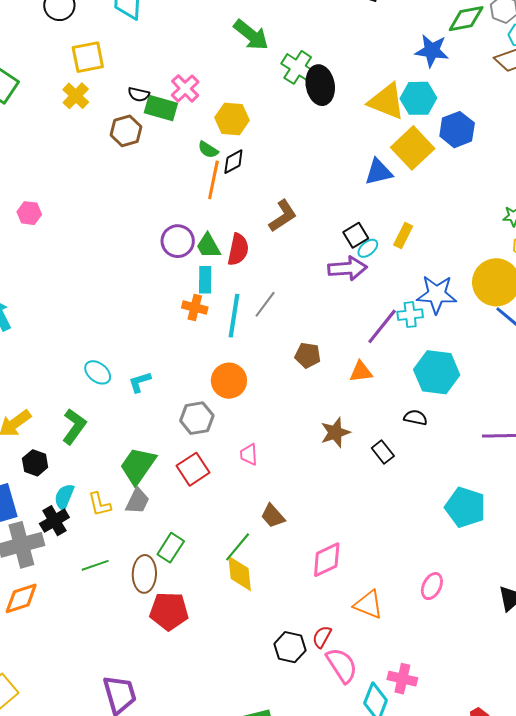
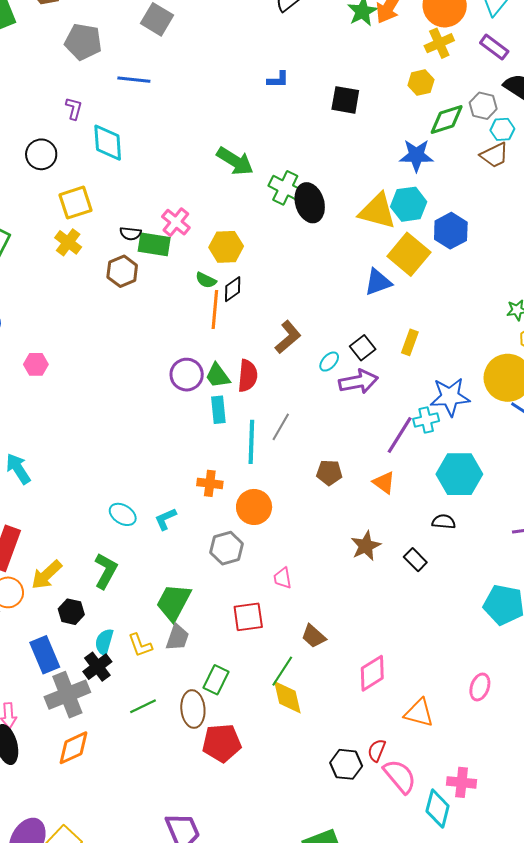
cyan ellipse: (368, 248) -> (329, 362), moved
orange cross: (195, 308) -> (210, 483), moved
orange triangle: (361, 372) -> (384, 483), turned 50
red square: (193, 469) -> (248, 617), moved, turned 32

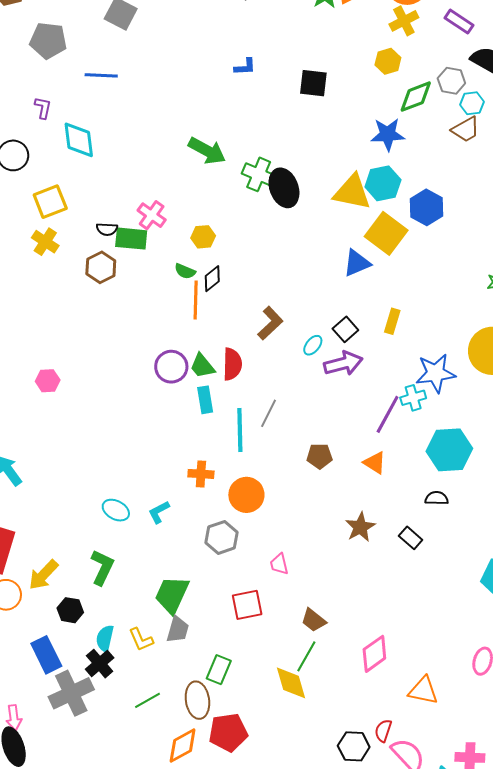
yellow hexagon: (226, 247) -> (203, 237), size x0.7
pink hexagon: (36, 364) -> (48, 381), moved
green line: (282, 671) -> (306, 656), moved
orange diamond: (74, 748) -> (183, 745), moved

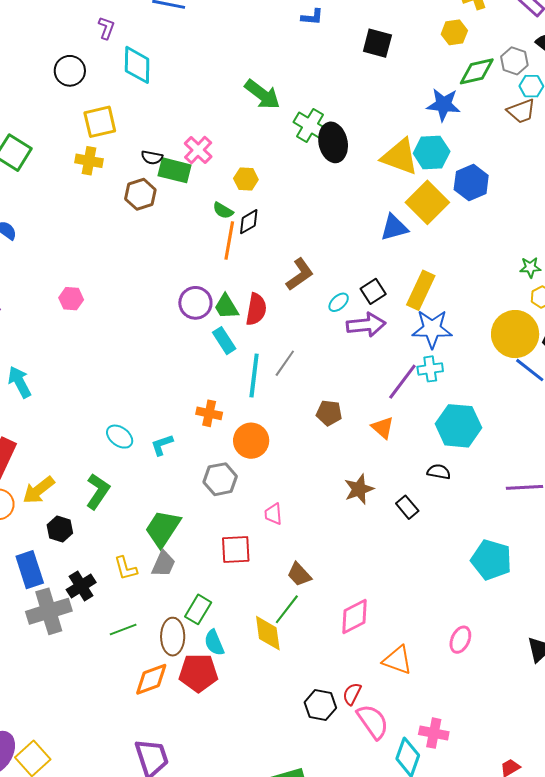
yellow cross: (45, 242) -> (89, 161), turned -32
yellow rectangle: (392, 321) -> (421, 290), size x1.5
blue star: (436, 373) -> (432, 329), moved
cyan rectangle: (205, 400) -> (224, 341), turned -32
cyan semicircle: (105, 638) -> (214, 643), moved, turned -44

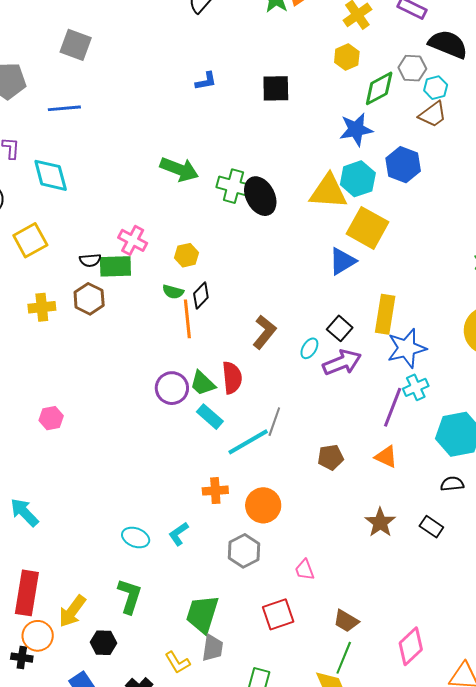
yellow cross: (89, 161) -> (42, 307), moved
blue hexagon: (471, 183) -> (403, 165), moved
cyan line: (254, 376) -> (248, 442), turned 69

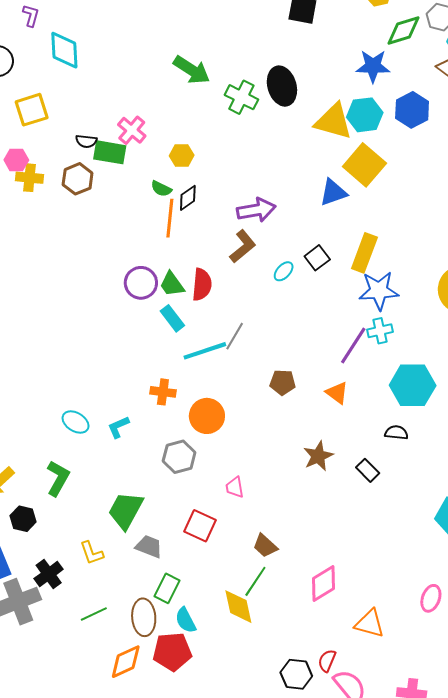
black ellipse: (260, 196) -> (282, 86), moved
purple arrow: (342, 362) -> (256, 210), moved
pink hexagon: (51, 418) -> (16, 160), moved
red square: (278, 614) -> (200, 526), turned 32
gray trapezoid: (213, 648) -> (149, 546), moved, turned -88

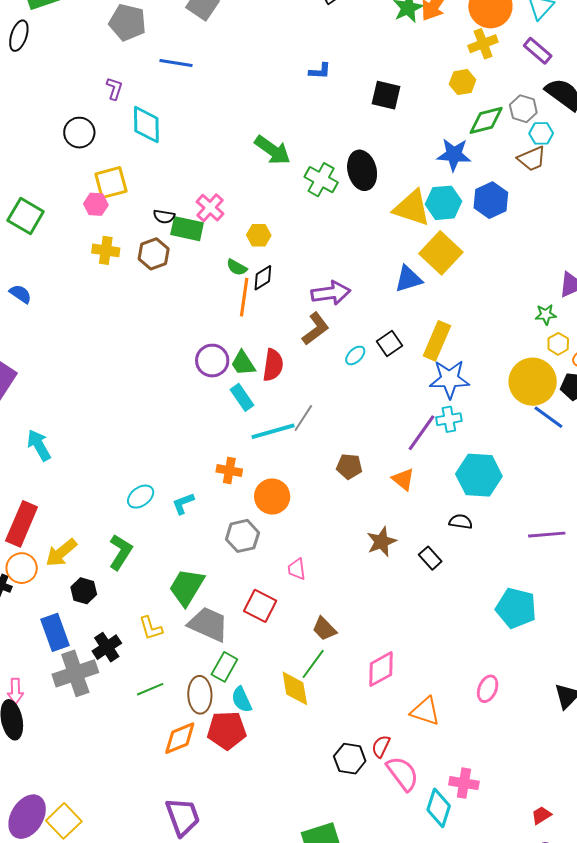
pink hexagon: (16, 160) -> (96, 204), moved
cyan ellipse: (76, 422) -> (141, 497), turned -72
gray trapezoid: (149, 546) -> (208, 624), size x1.5

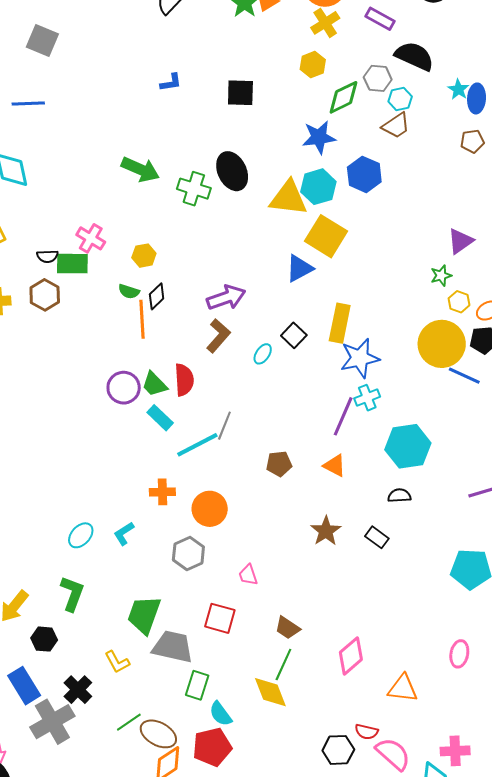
brown ellipse: (200, 695) -> (158, 734), moved, turned -48
red semicircle: (381, 746) -> (366, 732), turned -90

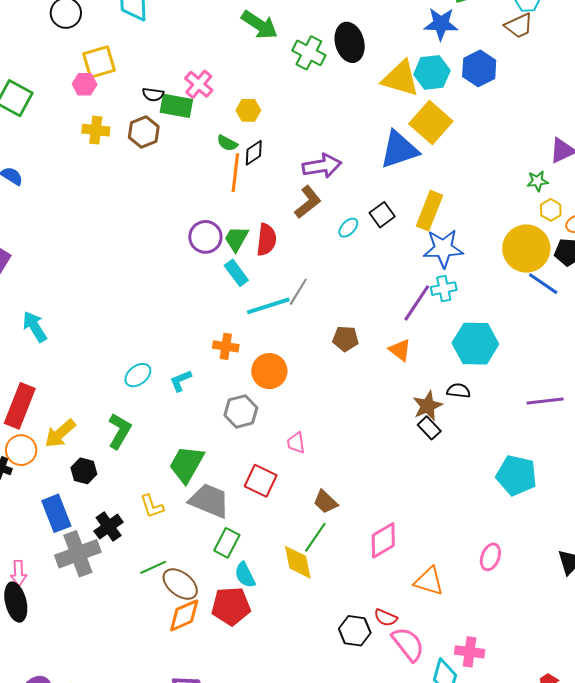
blue triangle: (299, 268) -> (399, 150), size x1.4
green trapezoid: (154, 384) -> (236, 239), turned 64
brown star: (326, 531) -> (428, 406), moved

